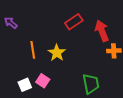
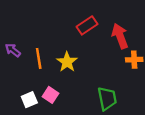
purple arrow: (11, 23) -> (13, 50), moved

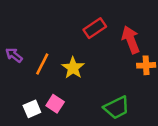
orange line: (39, 58) -> (42, 64), turned 36
green trapezoid: (107, 99) -> (117, 108), turned 75

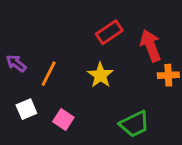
yellow star: (73, 68) -> (100, 75), moved
white square: (32, 109) -> (26, 109), moved

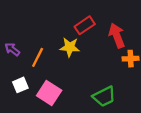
yellow star: (100, 75) -> (70, 47), moved, turned -30
pink square: (63, 120) -> (49, 93), size x1.5

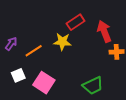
purple arrow: (12, 49) -> (11, 44), turned 88
orange line: (38, 57) -> (34, 51), turned 30

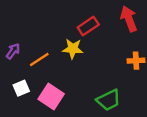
red arrow: (104, 31) -> (129, 19), moved

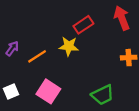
white square: (21, 88) -> (11, 91), moved

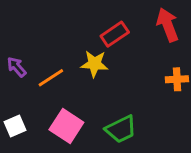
purple arrow: (12, 48) -> (17, 67), turned -77
green trapezoid: (103, 95) -> (121, 129), moved

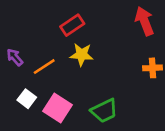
red rectangle: (115, 34) -> (72, 25), moved
white square: (15, 126) -> (27, 99), moved, turned -30

